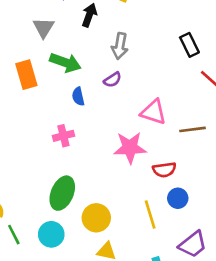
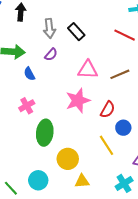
black rectangle: (189, 45) -> (76, 32), moved
red semicircle: (164, 170) -> (108, 110), turned -36
green ellipse: (62, 193) -> (45, 133), moved

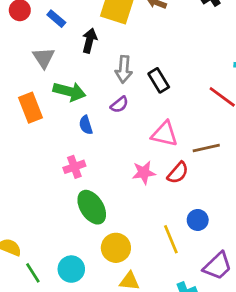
pink star: (78, 101) -> (144, 173), size x0.7
red semicircle: (108, 110) -> (178, 173), moved
green ellipse: (45, 133) -> (92, 207), turned -50

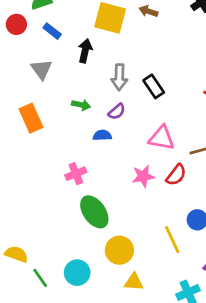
green arrow: (69, 92) -> (81, 105), moved, size x0.6
blue semicircle: (86, 125) -> (102, 135), moved, turned 108

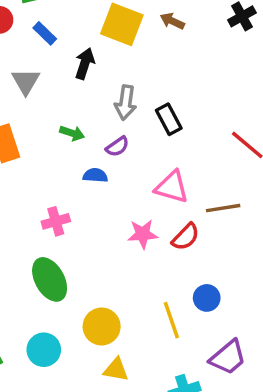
green ellipse: (94, 212) -> (50, 279), moved

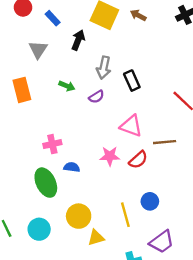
blue semicircle: (95, 175) -> (72, 167), moved
yellow triangle: (116, 370) -> (96, 238), moved, turned -30

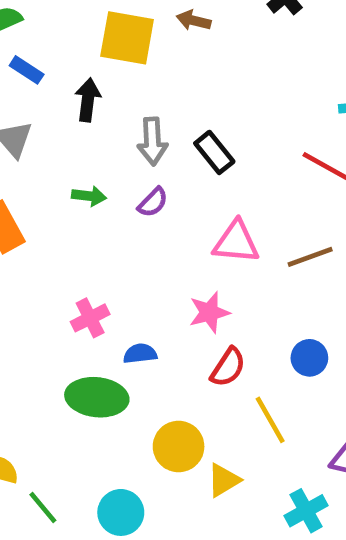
red semicircle: (138, 160) -> (228, 367), moved
green ellipse: (46, 183) -> (97, 397), turned -44
blue circle: (150, 201) -> (309, 358), moved
cyan circle: (39, 229) -> (121, 512), moved

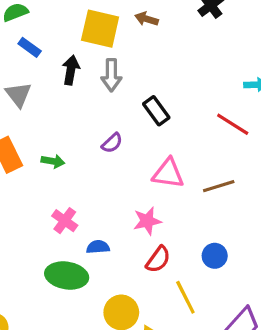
gray arrow: (152, 141) -> (111, 75), moved
green arrow: (89, 196) -> (53, 161), moved
pink cross: (90, 318) -> (65, 221), turned -30

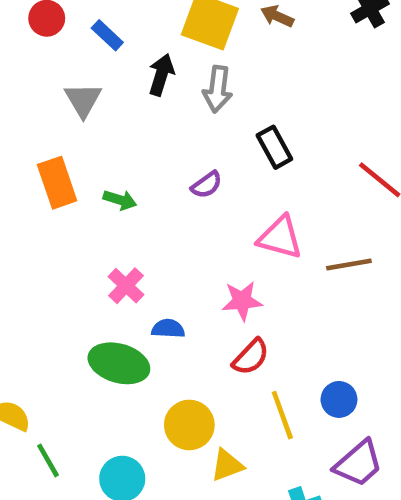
blue circle: (215, 256) -> (339, 399), moved

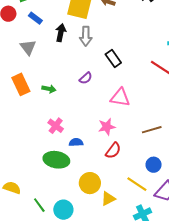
brown line: (349, 265) -> (152, 130), moved
yellow line: (282, 415) -> (137, 184), moved, turned -30
green line: (48, 460) -> (39, 205), moved

